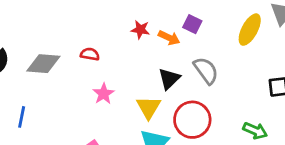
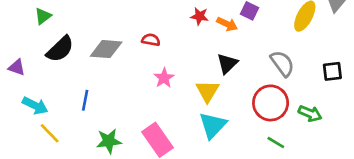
gray semicircle: (206, 71) -> (282, 63), moved
red circle: (192, 120) -> (271, 103), moved

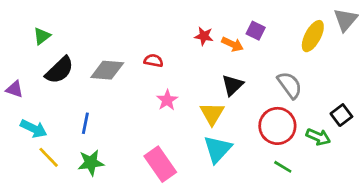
black square: (332, 71) -> (341, 115), moved, turned -30
green star: (109, 141) -> (91, 163), moved

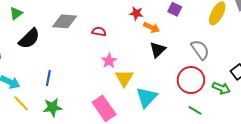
orange arrow: (232, 44) -> (152, 27), moved
gray diamond: (107, 70) -> (65, 21), moved
yellow triangle: (212, 114) -> (124, 78), moved

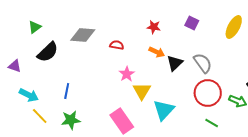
orange arrow: (152, 27) -> (157, 52), moved
gray semicircle: (200, 50) -> (203, 63), moved

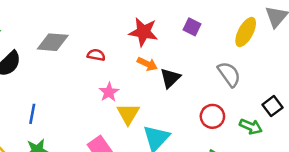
red star: (154, 27) -> (143, 32), size x1.6
gray semicircle: (203, 63) -> (229, 74), moved
red circle: (208, 93) -> (212, 116), size x0.7

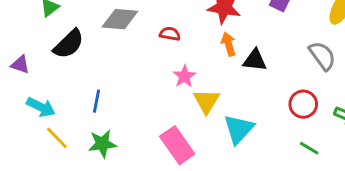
orange arrow: (147, 64) -> (228, 44), turned -132
black triangle: (170, 78) -> (255, 60), turned 50

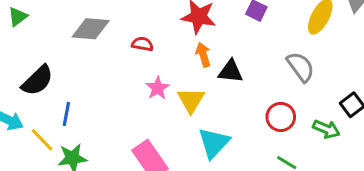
black semicircle: (69, 44) -> (37, 80), moved
yellow triangle: (206, 101) -> (191, 100), moved
yellow line: (57, 138) -> (42, 140), moved

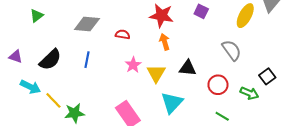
black triangle: (231, 71) -> (188, 68), moved
blue line: (66, 114) -> (87, 60), moved

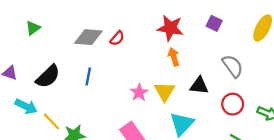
red semicircle: (123, 34) -> (117, 38), moved, turned 120
gray semicircle: (232, 50) -> (233, 66), moved
pink star: (133, 65) -> (139, 93), moved

